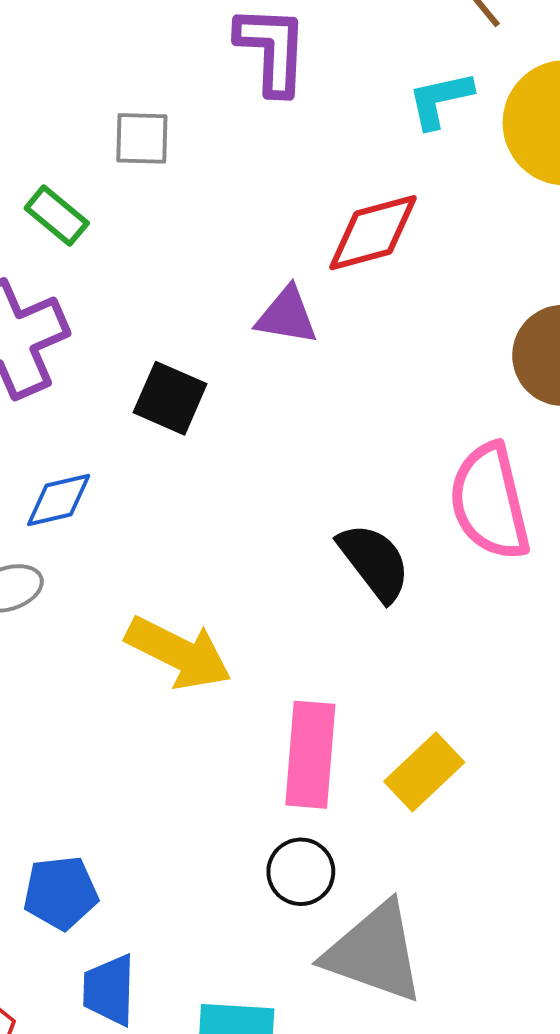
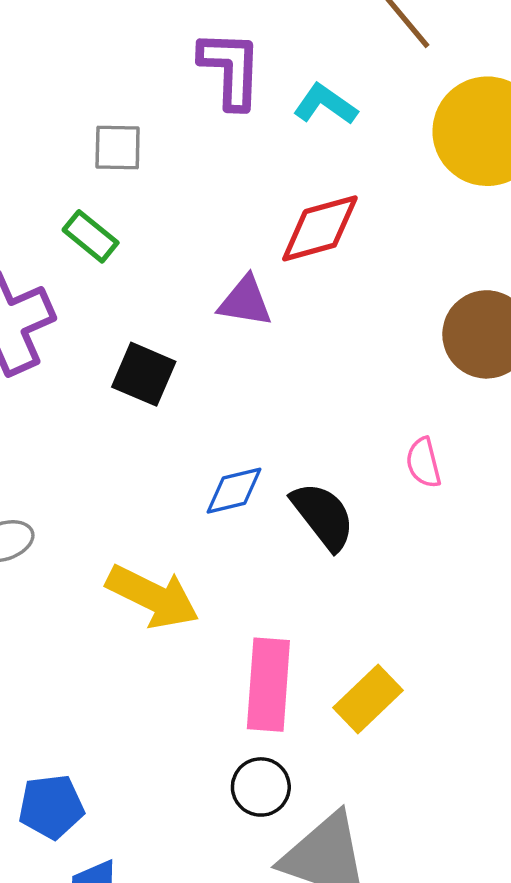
cyan L-shape: (440, 100) -> (325, 104), moved, turned 48
green rectangle: (57, 216) -> (91, 236), moved
blue diamond: (59, 500) -> (234, 491), moved
pink semicircle: (490, 502) -> (423, 463), size x0.5

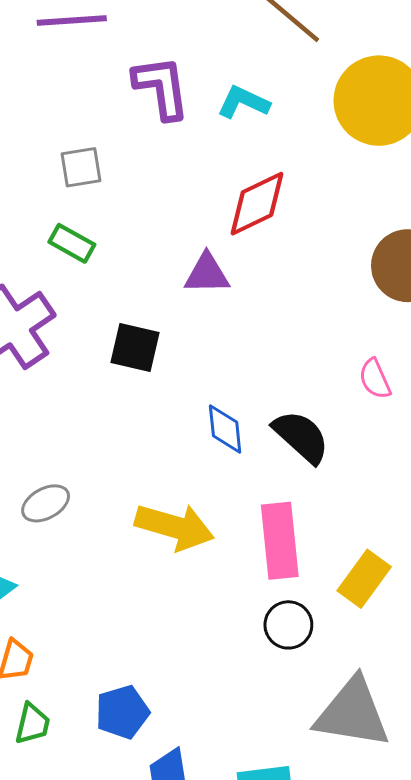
blue diamond: (234, 491) -> (225, 429), turned -72
pink rectangle: (268, 685) -> (280, 541), moved
black circle: (261, 787) -> (288, 625), moved

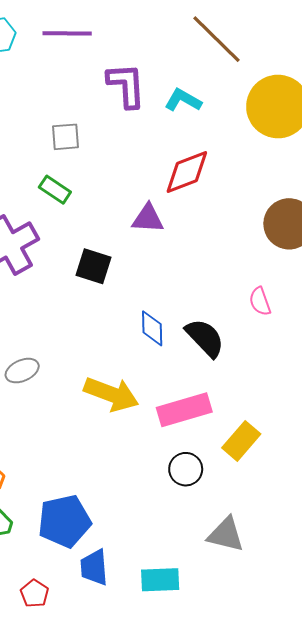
pink rectangle: (280, 541) -> (184, 410), turned 75
blue pentagon: (122, 712) -> (64, 521), size x1.4
gray triangle: (352, 713) -> (226, 535), size x0.7

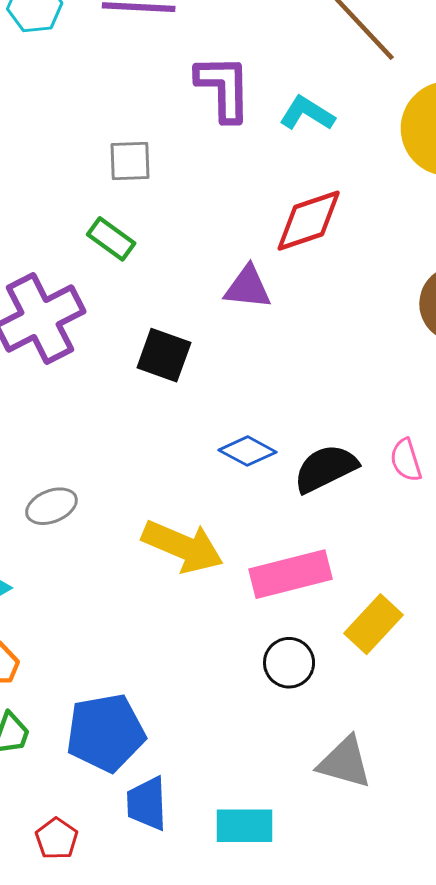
pink semicircle: (260, 301) -> (406, 460), moved
blue diamond: (152, 328) -> (247, 451), turned -63
black semicircle: (205, 338) -> (326, 468), turned -75

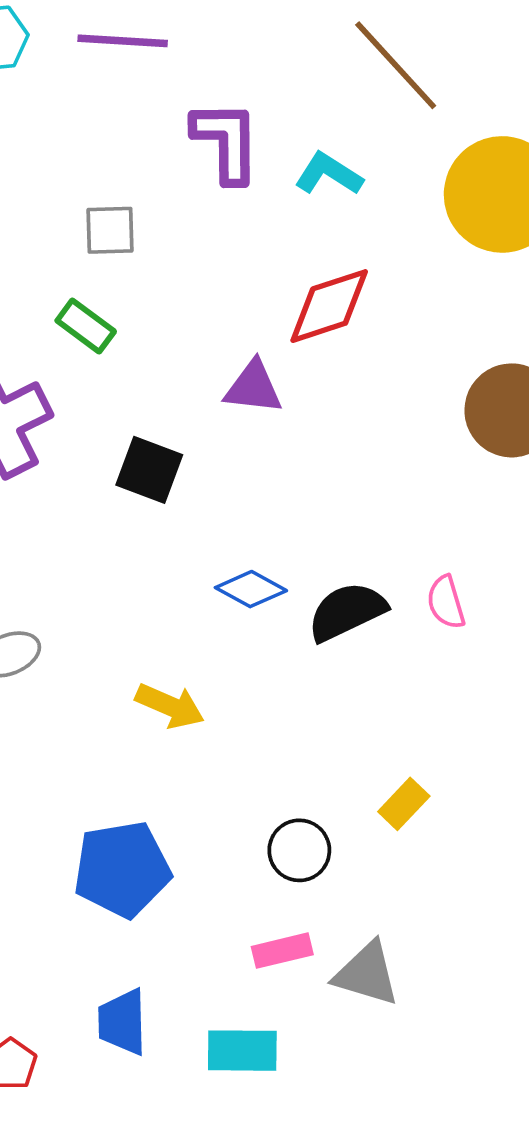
yellow arrow: (183, 547) -> (170, 706), size x0.7
pink rectangle: (291, 574) -> (282, 951), moved, size x0.6
yellow rectangle: (373, 624) -> (404, 804), size x0.7
blue pentagon: (106, 733) -> (122, 869), moved

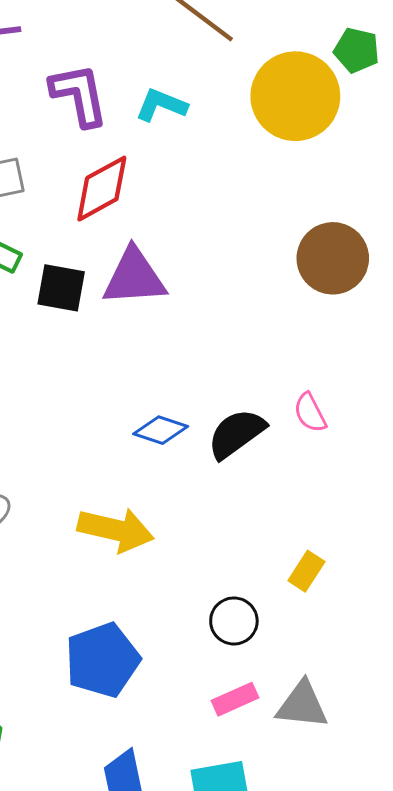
red diamond: (329, 306) -> (102, 189), moved
purple triangle: (253, 387) -> (134, 277), size x1.4
black square: (149, 470) -> (61, 288), moved
yellow arrow: (170, 706) -> (116, 530), size x1.4

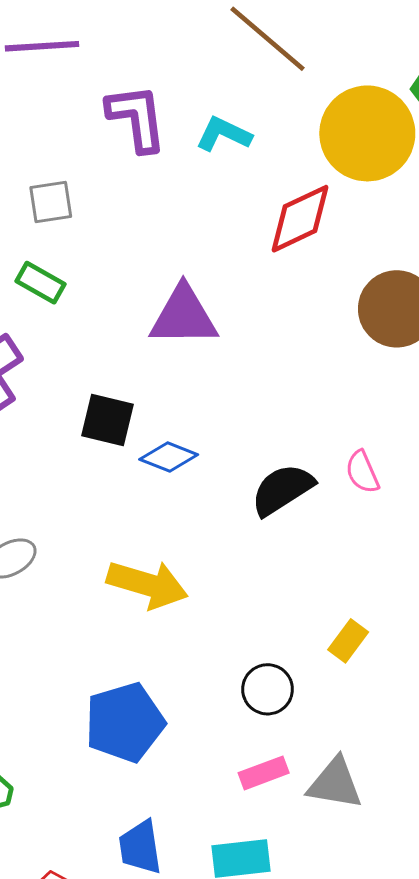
red diamond: (102, 189) -> (300, 219), moved
black square: (61, 288) -> (107, 420), moved
blue diamond: (161, 430) -> (169, 457), moved

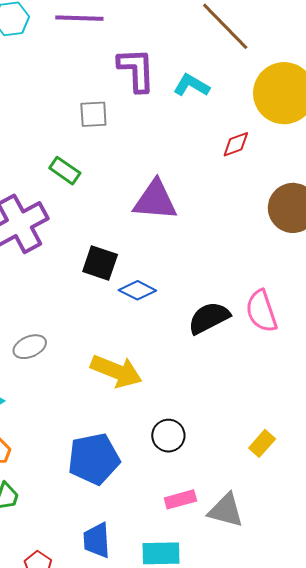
gray square: (51, 202) -> (93, 114), moved
red diamond: (300, 219) -> (236, 144), size x0.6
pink semicircle: (362, 472) -> (261, 311), size x1.5
yellow rectangle: (348, 641) -> (262, 443), moved
black circle: (268, 689) -> (168, 436), moved

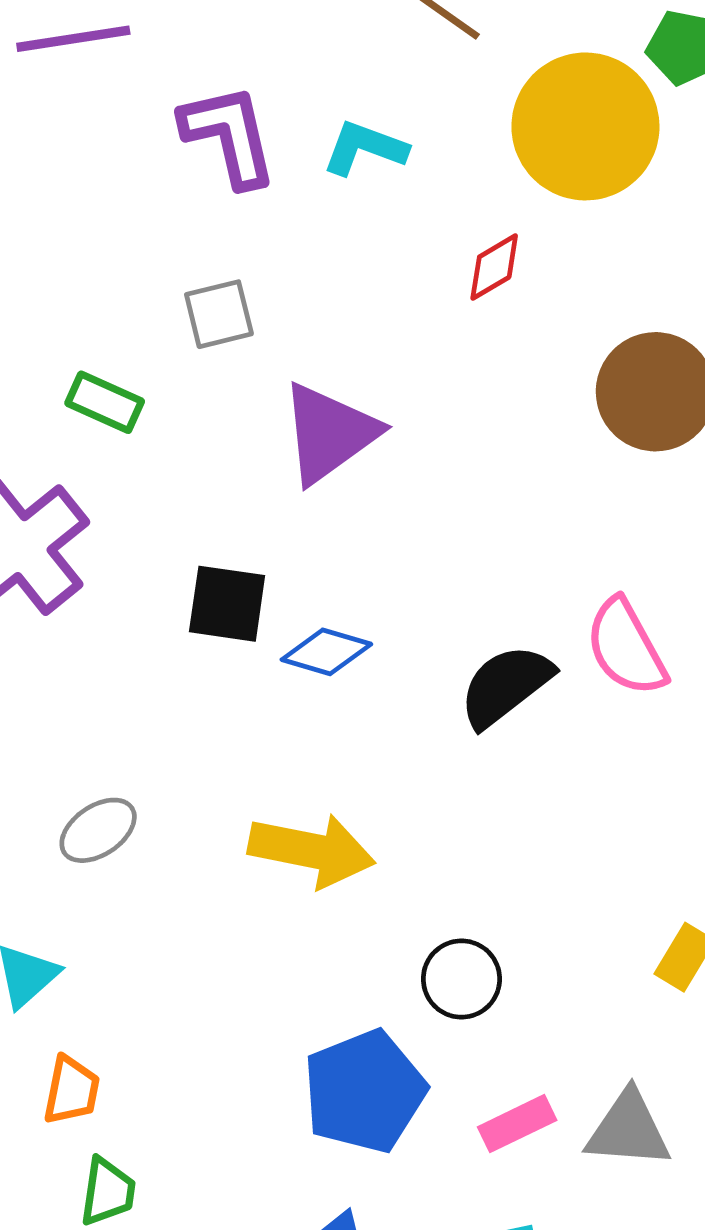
gray square: (93, 114) -> (219, 314), moved
purple triangle: (155, 200) -> (329, 433), turned -30
blue pentagon: (94, 459) -> (364, 1091), moved

